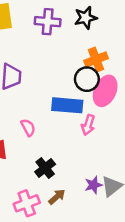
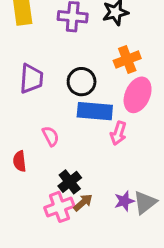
black circle: (87, 79) -> (82, 82), moved
brown arrow: (57, 197) -> (83, 203), moved
pink cross: (27, 203) -> (59, 207), moved

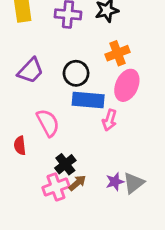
purple trapezoid: (31, 79) -> (31, 71), turned 40
pink semicircle: (51, 136) -> (48, 123), size x1.5

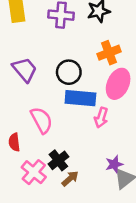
purple trapezoid: (31, 71) -> (25, 70), turned -84
purple star: (115, 182) -> (114, 164), moved
pink cross: (56, 187) -> (34, 172), moved, turned -30

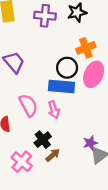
black circle: (69, 72) -> (67, 68), moved
pink arrow: (101, 118) -> (54, 110), moved, turned -35
pink cross: (34, 172) -> (22, 162), moved

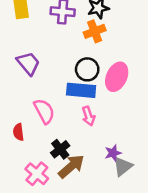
orange cross: (86, 48) -> (95, 31), moved
pink arrow: (54, 110) -> (88, 116), moved
brown arrow: (53, 155) -> (71, 166), size x1.6

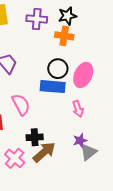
orange cross: (95, 31) -> (64, 36), turned 30
pink arrow: (88, 116) -> (78, 109), moved
black cross: (60, 149) -> (35, 137), turned 35

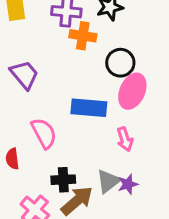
orange cross: (64, 36) -> (83, 36), moved
black circle: (58, 69) -> (120, 63), moved
gray triangle: (88, 152) -> (108, 181), moved

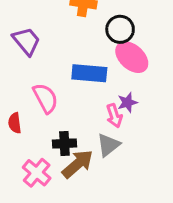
pink ellipse: (132, 91) -> (132, 57), turned -72
pink arrow: (125, 139) -> (114, 116), moved
purple star: (128, 184) -> (127, 103), moved

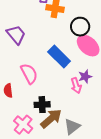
blue rectangle: (89, 73) -> (59, 57), turned 40
gray triangle: (108, 145) -> (72, 127), moved

